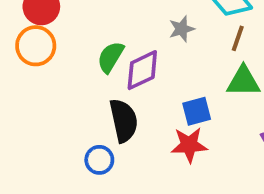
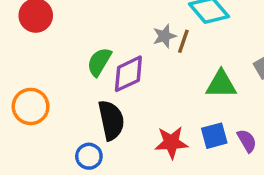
brown line: (238, 38) -> (183, 41), moved
orange circle: (36, 46) -> (31, 106), moved
blue square: (197, 111) -> (214, 136), moved

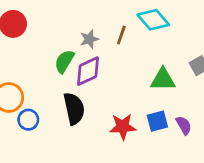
gray star: (164, 36) -> (89, 39), moved
brown line: (183, 41) -> (121, 35), moved
blue circle: (89, 156) -> (28, 120), moved

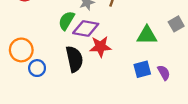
purple diamond: (88, 71) -> (86, 28), turned 35
red star: (123, 127) -> (100, 47), moved

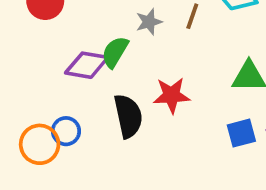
purple diamond: (86, 28) -> (87, 65), moved
orange circle: (21, 50) -> (40, 144), moved

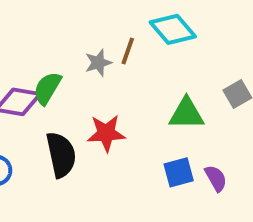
gray star: (149, 22) -> (98, 63), moved

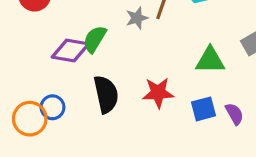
red star: (106, 133) -> (158, 93), moved

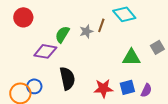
green semicircle: (95, 39) -> (62, 34), moved
red star: (158, 93) -> (103, 88), moved
purple semicircle: (234, 114) -> (146, 90), turned 56

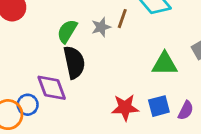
purple diamond: (45, 51) -> (52, 88), moved, turned 60
black semicircle: (67, 78) -> (74, 62), moved

